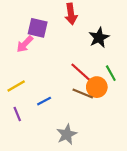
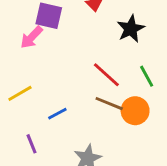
orange circle: (97, 87) -> (135, 111), moved
purple line: (17, 114) -> (31, 144), moved

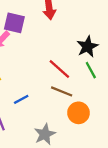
black star: (131, 29) -> (87, 47), moved
orange circle: (135, 111) -> (78, 113), moved

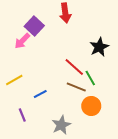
purple square: (14, 23) -> (34, 26), turned 30
green line: (91, 70) -> (90, 78), moved

